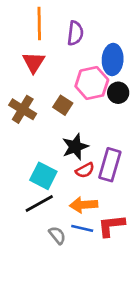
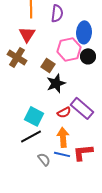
brown cross: (23, 109) -> (17, 57), moved
black star: (75, 147) -> (56, 83), moved
purple rectangle: (110, 165) -> (82, 108), turned -65
orange arrow: (84, 205) -> (63, 137), turned 90

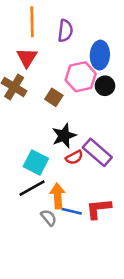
black star: (56, 83) -> (64, 136), moved
orange arrow: (63, 137) -> (58, 196), moved

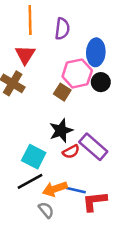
brown square: (54, 97) -> (62, 92), moved
orange arrow: (58, 196) -> (55, 189), turned -105
blue line: (72, 211) -> (76, 190), moved

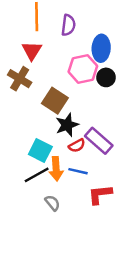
brown square: (62, 92) -> (55, 101), moved, size x1.5
orange arrow: (55, 189) -> (56, 169), moved, turned -75
blue line: (76, 190) -> (78, 171), moved

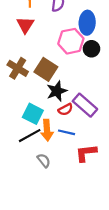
brown cross: (20, 79) -> (18, 68), moved

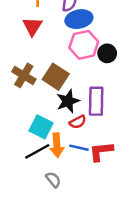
blue ellipse: (87, 23) -> (79, 19), moved, turned 75
purple rectangle: (85, 105) -> (96, 101), moved, turned 50
red L-shape: (86, 153) -> (101, 151), moved

